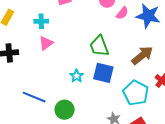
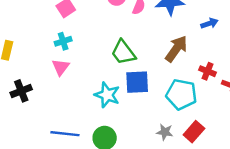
cyan cross: (41, 21) -> (63, 41), moved
cyan star: (77, 76) -> (107, 95), size x1.5

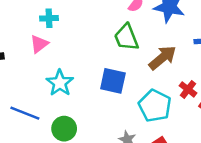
green trapezoid: (123, 52) -> (126, 37), moved
cyan star: (107, 95) -> (60, 83), moved

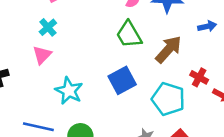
cyan cross: (49, 18) -> (48, 27), turned -30
blue square: (113, 81) -> (122, 80), turned -32

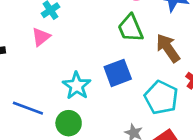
brown arrow: (168, 49) -> (168, 48), turned -84
cyan star: (69, 91) -> (77, 86), moved

